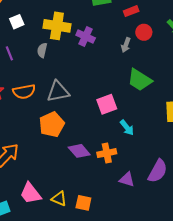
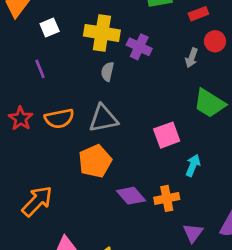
gray semicircle: (42, 50) -> (107, 72), moved
cyan arrow: (127, 128) -> (193, 165), turned -119
purple triangle: (127, 180) -> (193, 233), turned 49

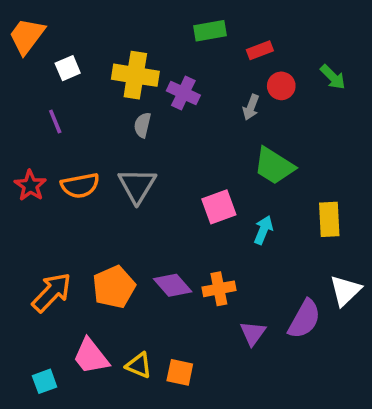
gray triangle: (103, 118) -> (137, 186), turned -48
orange pentagon: (95, 161) -> (114, 287), moved
cyan arrow: (193, 165) -> (263, 230), moved

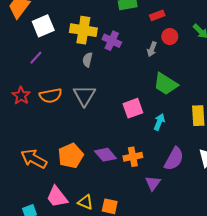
white square: (68, 68) -> (43, 26), size x1.5
purple line: (55, 121) -> (36, 58), turned 64
orange arrow: (52, 292) -> (34, 159), turned -105
purple semicircle: (304, 319) -> (174, 159), moved

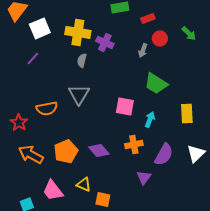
red star: (21, 96) -> (19, 122), moved
orange semicircle: (51, 96) -> (47, 108), moved
pink square: (133, 108) -> (125, 106), turned 30
orange cross: (133, 157) -> (134, 144), moved
yellow triangle: (85, 202) -> (84, 184), moved

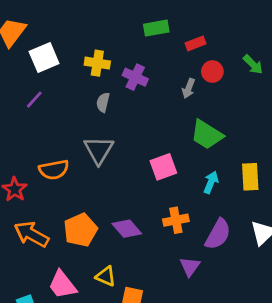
yellow cross: (78, 32) -> (97, 63), size x0.7
pink square: (125, 106) -> (163, 167), turned -30
cyan arrow: (150, 119) -> (211, 182), moved

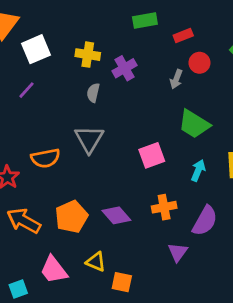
purple cross: (135, 77) -> (125, 68), turned 35

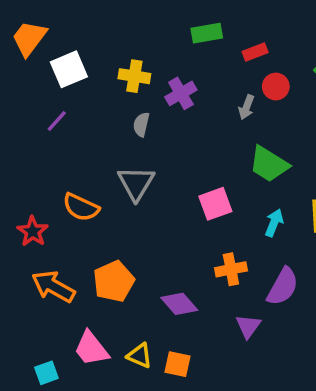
orange semicircle: (46, 158) -> (81, 207), turned 36
purple diamond: (116, 215) -> (179, 304), moved
yellow triangle: (96, 262) -> (140, 356), moved

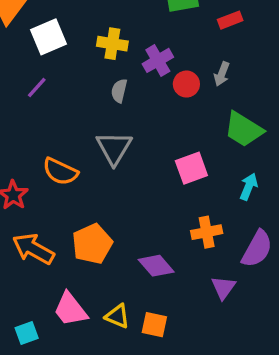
red circle: (276, 87) -> (186, 84), moved

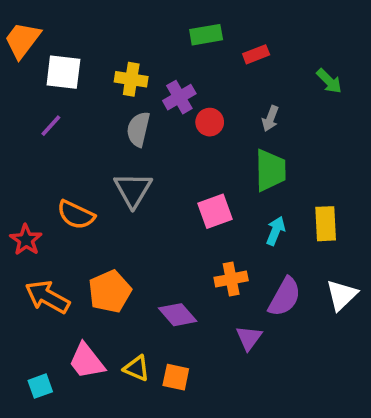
white square: (48, 37) -> (63, 72), turned 30
gray arrow: (222, 74) -> (270, 119), moved
gray semicircle: (119, 91) -> (138, 129), size x1.4
green trapezoid: (244, 129) -> (270, 170), turned -123

